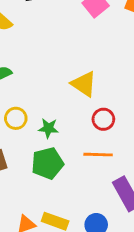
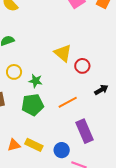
red circle: (103, 119) -> (82, 66), moved
orange line: (98, 155) -> (68, 102), turned -36

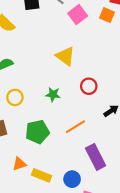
yellow triangle: (63, 53) -> (65, 56), moved
green star: (36, 81) -> (53, 95), moved
orange triangle: (14, 145) -> (19, 164), moved

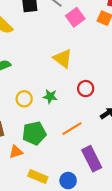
yellow circle: (15, 97) -> (24, 99), moved
orange triangle: (19, 164) -> (16, 152), moved

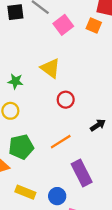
red circle: (86, 89) -> (66, 100), moved
green star: (50, 96) -> (15, 81), moved

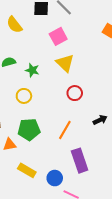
pink square: (63, 25) -> (58, 36), moved
orange line: (61, 142) -> (65, 130), turned -36

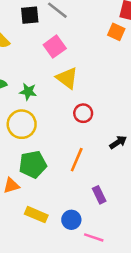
yellow circle: (24, 96) -> (22, 124), size x1.5
purple rectangle: (80, 161) -> (99, 195), size x0.6

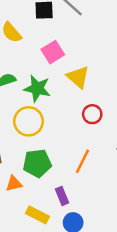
pink square: (55, 47) -> (53, 52), moved
green star: (28, 92) -> (37, 88), size x1.5
purple rectangle: (99, 195) -> (62, 196), moved

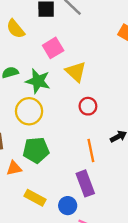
orange line: (82, 161) -> (91, 151), moved, turned -40
purple rectangle: (62, 196) -> (85, 183), moved, size x1.5

